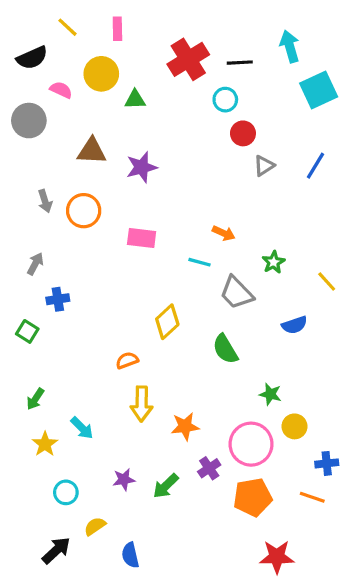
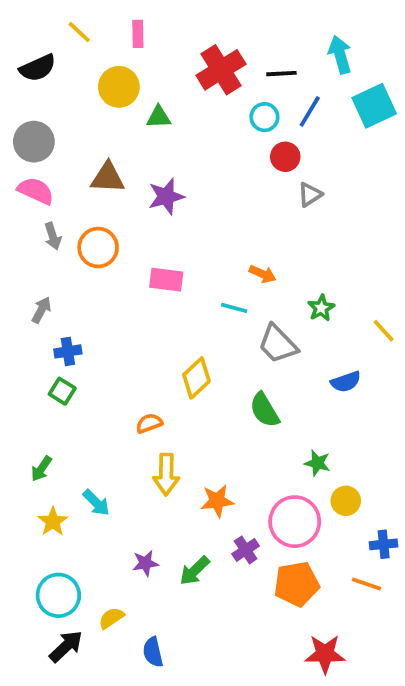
pink semicircle: (61, 90) -> (36, 191), moved, size x1.4
blue line: (315, 166) -> (310, 111), moved
green square: (27, 331) -> (62, 391), moved
cyan circle: (66, 492) -> (58, 595), moved, size x1.5

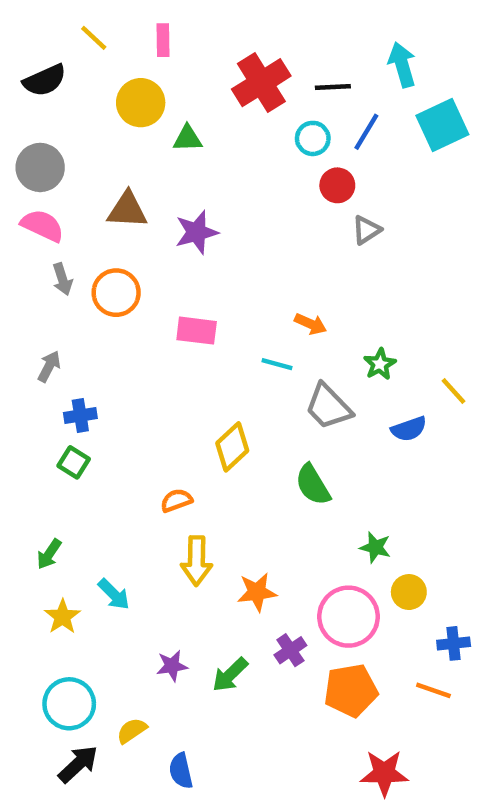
blue semicircle: (346, 382) -> (409, 429), moved

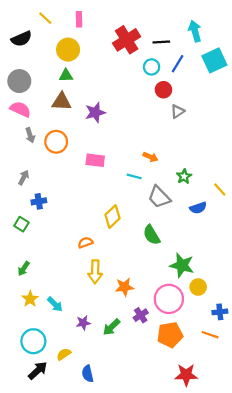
green triangle: (188, 138) -> (66, 76), moved
green square: (74, 462) -> (21, 224), moved
green star: (375, 547) -> (182, 265), size x1.6
cyan arrow: (114, 594) -> (55, 304), moved

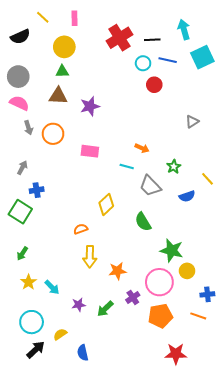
blue line: (178, 64) -> (168, 60), turned 72
gray triangle: (178, 111) -> (192, 122), moved
green square: (21, 224) -> (20, 212), size x1.6

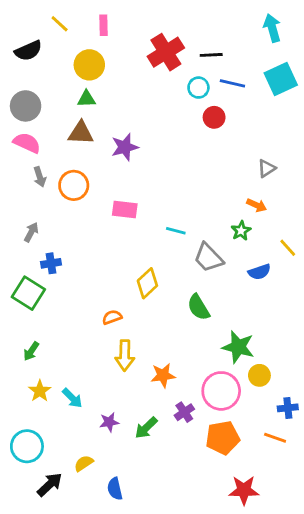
cyan arrow: (184, 29) -> (272, 28), moved
orange arrow: (142, 148) -> (257, 205), moved
cyan circle: (32, 322) -> (27, 446), moved

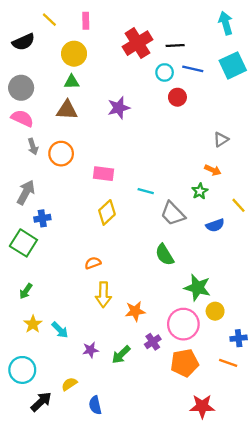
purple star: (125, 147) -> (119, 108), moved
gray arrow: (31, 232) -> (26, 192), size x1.5
yellow diamond: (147, 283) -> (107, 212), moved

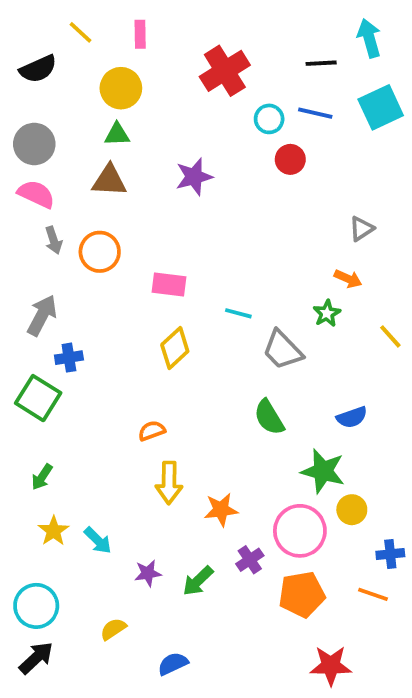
black line: (175, 45) -> (321, 63), moved
blue semicircle: (215, 225) -> (352, 417), moved
black arrow: (41, 402) -> (36, 658), moved
blue semicircle: (95, 405) -> (173, 664), moved, turned 78

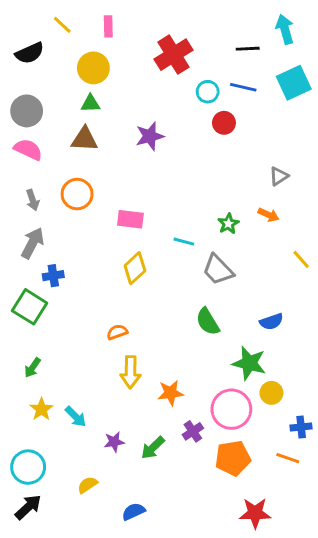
gray arrow: (54, 240) -> (33, 200), moved
green star: (327, 313) -> (228, 224), moved

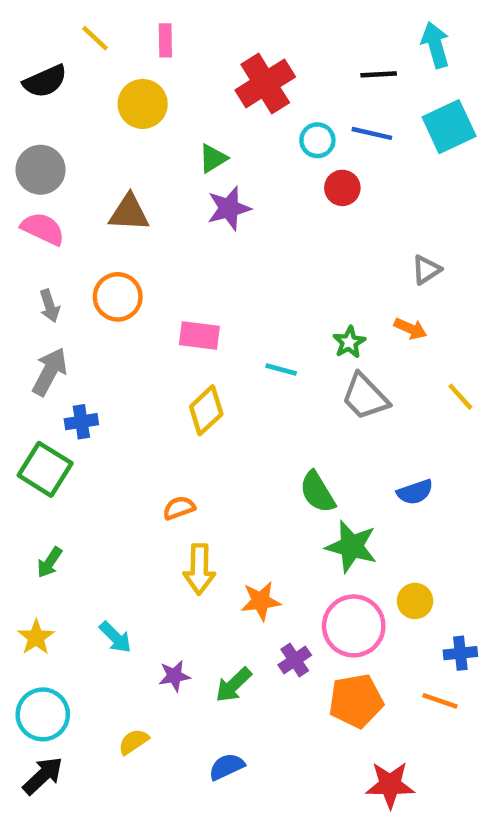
green triangle: (90, 104) -> (213, 158), moved, turned -30
gray trapezoid: (218, 270) -> (365, 397), moved
green star: (249, 363) -> (351, 546), moved
yellow star: (41, 409) -> (36, 637), moved
blue semicircle: (133, 512) -> (227, 767), moved

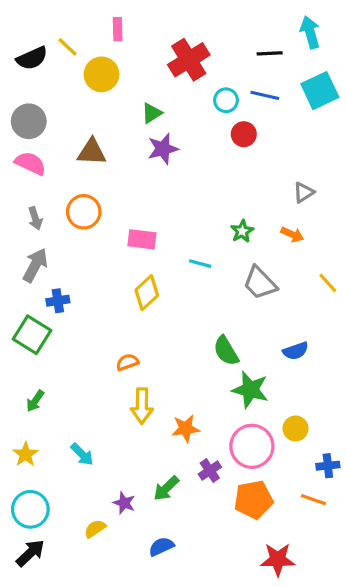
yellow line: (95, 38) -> (68, 47), moved
green star: (349, 342) -> (242, 231), moved
purple star: (174, 676) -> (124, 503), moved, turned 30

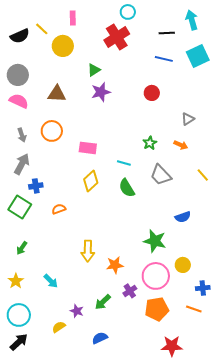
cyan circle: (226, 100) -> (128, 12), moved
red circle: (244, 134) -> (152, 93), moved
green semicircle: (226, 351) -> (127, 188), moved
orange semicircle: (127, 362) -> (59, 209), moved

